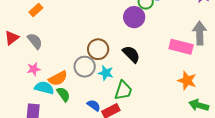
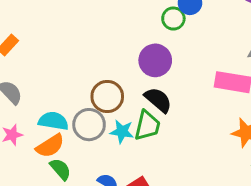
purple circle: (134, 17) -> (155, 60), moved
cyan semicircle: (44, 88) -> (53, 121), moved
green trapezoid: (123, 90) -> (147, 126), moved

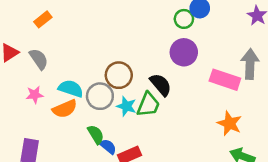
purple circle: (155, 60) -> (184, 52), moved
green semicircle: (60, 169) -> (96, 134), moved

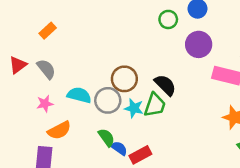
green circle: (184, 19) -> (168, 19), moved
purple circle: (184, 52) -> (199, 44), moved
orange semicircle: (65, 109) -> (59, 130), moved

